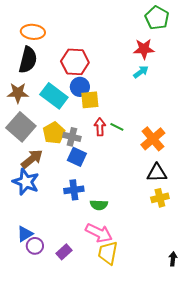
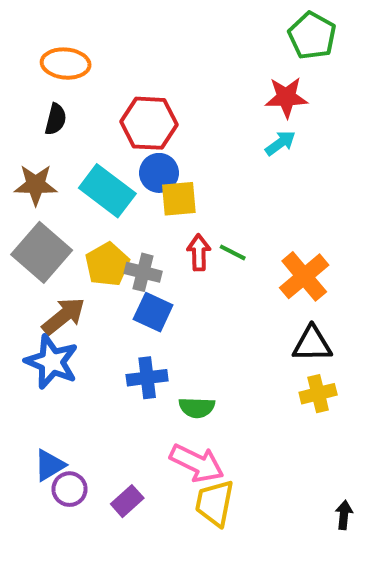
black semicircle: (28, 60) -> (56, 119), size x0.6

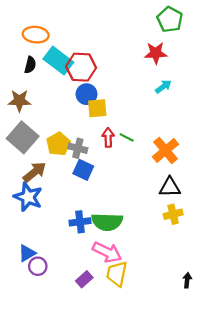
cyan arrow: (280, 143) -> (163, 87), moved
cyan rectangle: (107, 191) -> (58, 61), moved
blue cross: (147, 378) -> (80, 222), moved
green semicircle: (197, 408) -> (107, 222), size x1.6
purple rectangle: (127, 501) -> (84, 279), moved

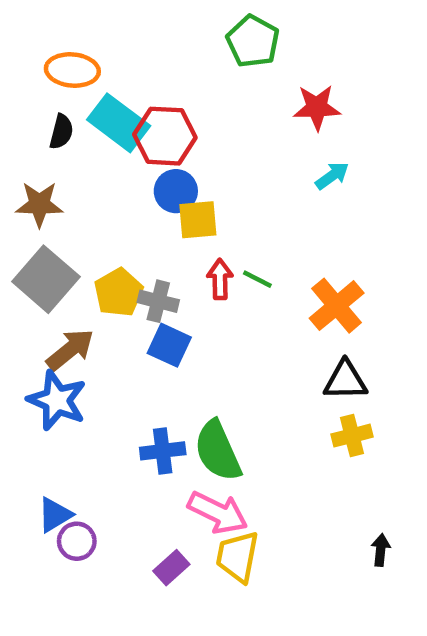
green pentagon: (170, 19) -> (253, 41), moved
green semicircle: (107, 222) -> (218, 451), turned 64
black arrow: (187, 280) -> (381, 550), moved

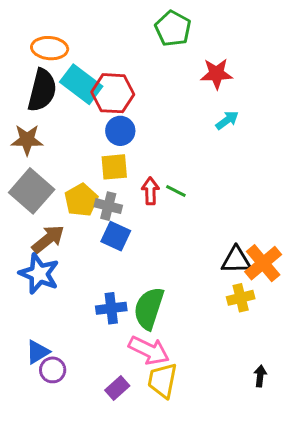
black semicircle: (61, 132) -> (42, 90), size x1.8
yellow square: (198, 220) -> (114, 167), moved
orange cross: (337, 306) -> (263, 263), moved
green semicircle: (218, 451) -> (149, 308), turned 42

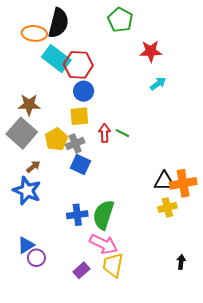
black semicircle: (42, 90) -> (58, 23), moved
brown star: (27, 140) -> (29, 105), moved
gray cross: (108, 206) -> (75, 144), turned -36
brown arrow: (48, 239) -> (33, 167), size x0.6
orange cross: (263, 263) -> (183, 183), turned 30

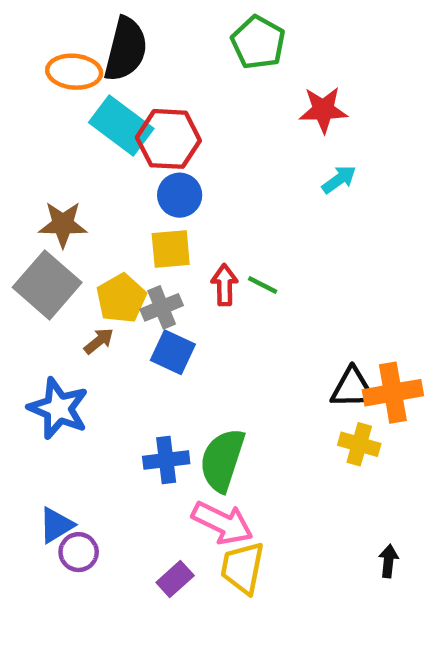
brown arrow: (33, 167) -> (99, 341), moved
yellow cross: (167, 207) -> (359, 444), turned 30

